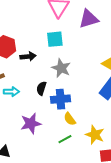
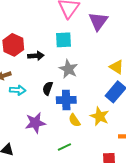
purple triangle: (89, 19) -> (98, 21), turned -40
yellow star: (95, 135) -> (100, 116), moved
green line: (65, 139) -> (64, 147), moved

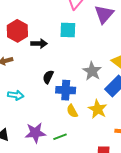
gray star: (68, 69) -> (92, 71), moved
cyan arrow: (18, 90) -> (16, 95), moved
purple star: (35, 123) -> (35, 133), moved

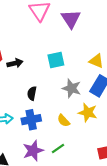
cyan square: (68, 30) -> (56, 60), moved
gray star: (92, 71) -> (72, 88), moved
blue cross: (66, 90) -> (31, 120), moved

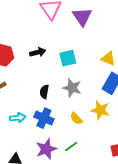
black arrow: (15, 63) -> (38, 52), moved
gray star: (72, 88) -> (72, 88), moved
blue cross: (31, 120) -> (44, 118), turned 36

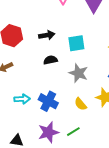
black semicircle: (44, 92) -> (50, 60), moved, turned 64

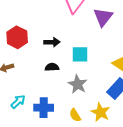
cyan arrow: (22, 99) -> (18, 102), turned -49
blue cross: (48, 101) -> (44, 108), turned -36

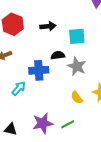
black semicircle: (52, 67) -> (58, 55), moved
blue cross: (44, 108) -> (39, 70), moved

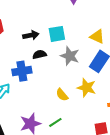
black arrow: (48, 26) -> (31, 35), moved
gray star: (77, 66) -> (70, 56), moved

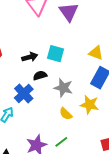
cyan square: (57, 34) -> (56, 54), turned 30
gray star: (70, 56) -> (63, 88), moved
blue cross: (22, 71) -> (24, 93), turned -30

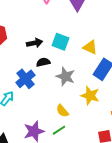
yellow triangle: (96, 53) -> (90, 47), moved
yellow semicircle: (66, 114) -> (62, 111), moved

